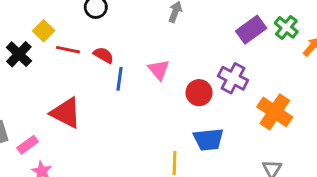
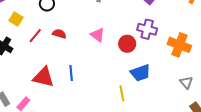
yellow square: (44, 31) -> (16, 19), moved
red line: (68, 50) -> (35, 36), turned -49
blue line: (119, 79) -> (71, 73), moved

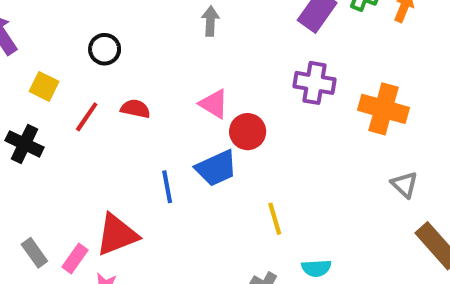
red circle: (127, 44) -> (248, 132), moved
blue trapezoid: (140, 73) -> (216, 168), moved
red triangle: (43, 77) -> (117, 235), moved, turned -30

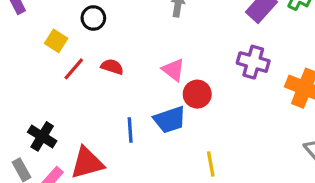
yellow square: (44, 86) -> (56, 41), moved
black cross: (25, 144) -> (42, 136), moved

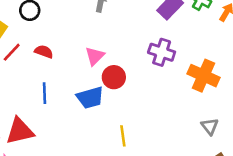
pink triangle: (173, 70) -> (95, 56), turned 35
blue line: (130, 130) -> (45, 93), moved

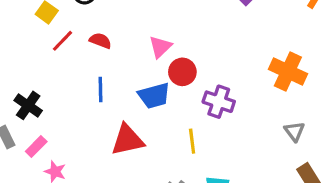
purple cross: (162, 52) -> (219, 102), moved
red triangle: (20, 131) -> (127, 140), moved

